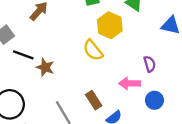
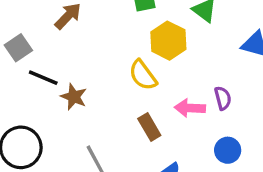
pink arrow: (130, 83) -> (190, 108), moved
brown rectangle: (94, 100) -> (149, 127), moved

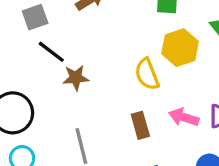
brown star: (74, 97) -> (76, 78), turned 30

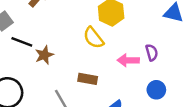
brown rectangle: (140, 125) -> (88, 79), moved, turned -48

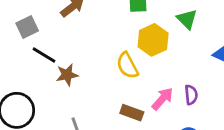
pink arrow: (128, 60) -> (162, 99), turned 120
brown rectangle: (88, 79) -> (132, 113), moved

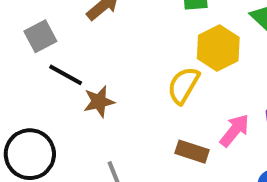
yellow semicircle: (127, 65) -> (183, 85), turned 60

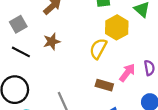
black line: (66, 75) -> (21, 52), moved
brown star: (99, 102) -> (52, 42), moved

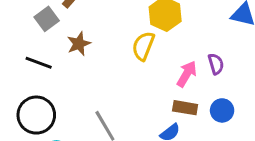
gray square: (18, 24) -> (47, 19), moved
brown rectangle: (104, 85) -> (185, 108), moved

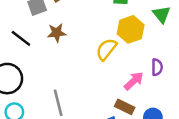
purple semicircle: (216, 64) -> (157, 67), moved

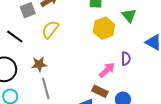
brown star: (57, 33) -> (39, 64), moved
yellow semicircle: (106, 49) -> (50, 29), moved

